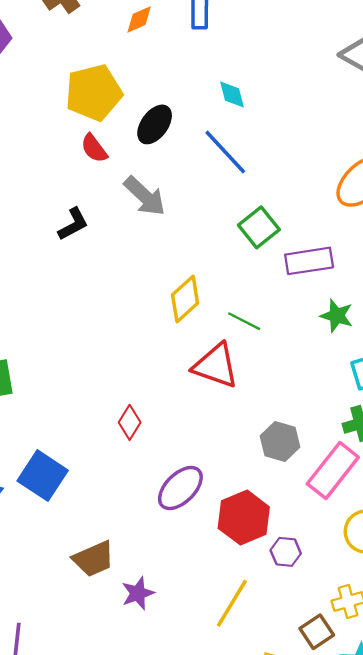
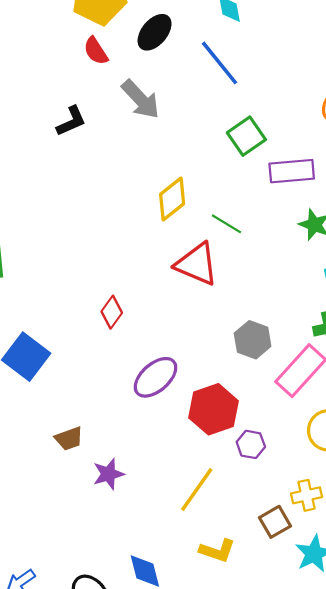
brown trapezoid: (94, 559) -> (69, 439), size x0.7

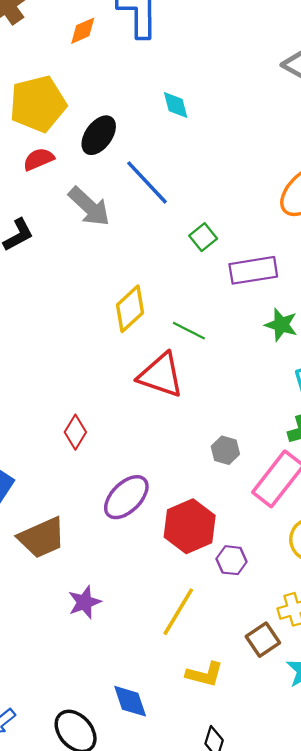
red semicircle: (96, 51) -> (39, 159), turned 104
blue line: (219, 63) -> (147, 182), moved
green square: (246, 136) -> (203, 237), size x0.7
gray hexagon: (253, 340) -> (225, 450), size x0.7
brown trapezoid: (69, 439) -> (42, 538), moved, size x1.6

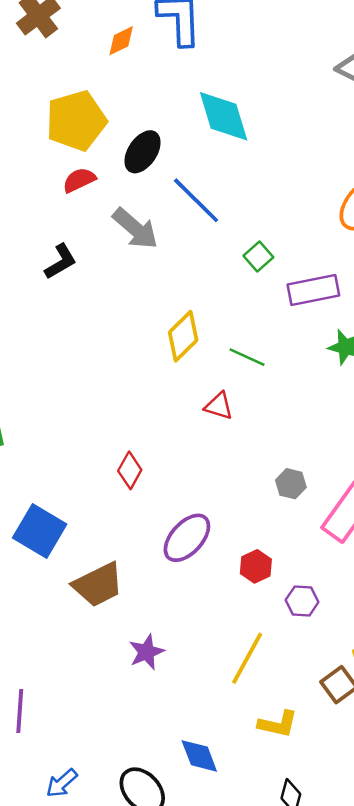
cyan diamond: (176, 105) -> (224, 116), size x1.8
red triangle: (161, 375) -> (219, 406), size x0.6
red hexagon: (190, 526) -> (256, 566), size x0.6

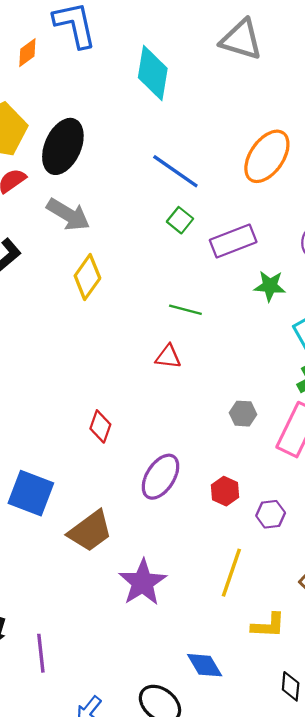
cyan diamond: (224, 116) -> (153, 73), moved, turned 36
black ellipse: (143, 152) -> (63, 146), size x1.4
blue line: (196, 200) -> (175, 171), moved
yellow diamond: (183, 336) -> (87, 277), moved
purple star: (146, 652) -> (143, 582), size x1.5

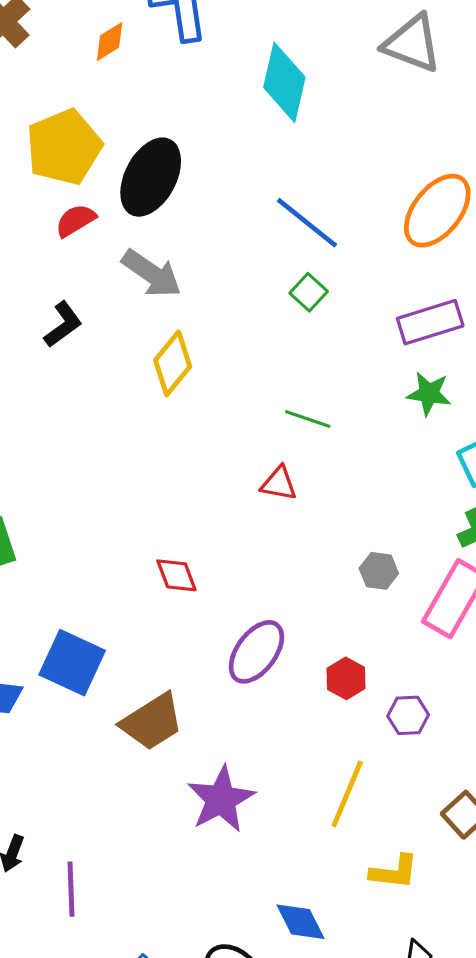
purple rectangle: (233, 241) -> (430, 322), moved
red diamond: (100, 426) -> (177, 575), turned -44

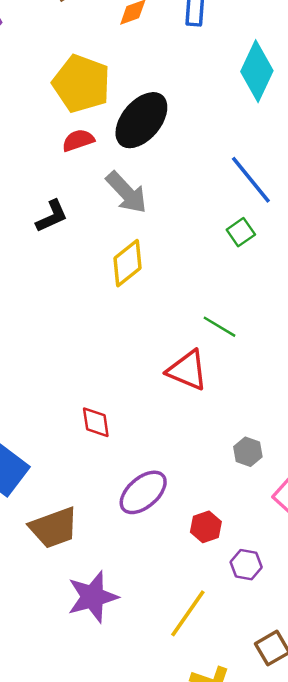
yellow pentagon: (64, 147) -> (81, 84), turned 30
red triangle: (279, 483) -> (187, 370), size x1.5

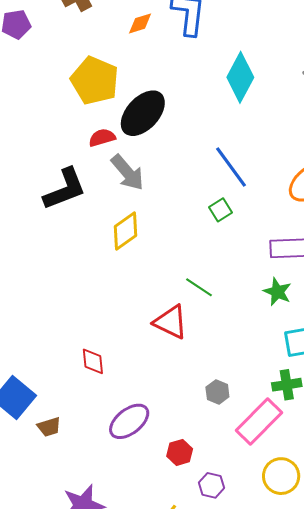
red semicircle: (78, 140) -> (102, 138), moved
black L-shape: (52, 216) -> (65, 189), size x1.6
brown trapezoid: (54, 528) -> (49, 427), moved, size x0.6

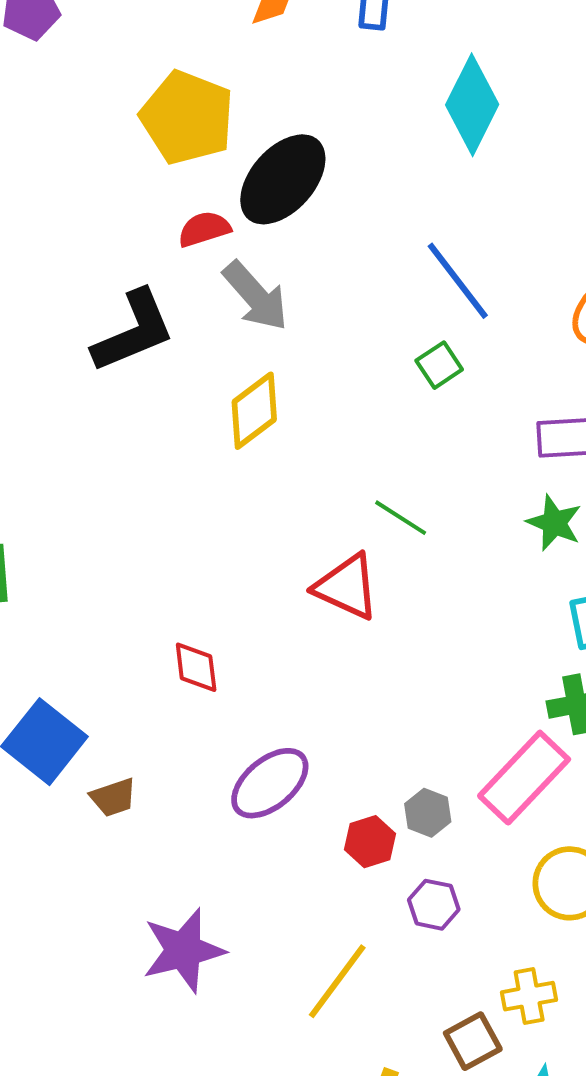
gray hexagon: (217, 392) -> (428, 813), moved

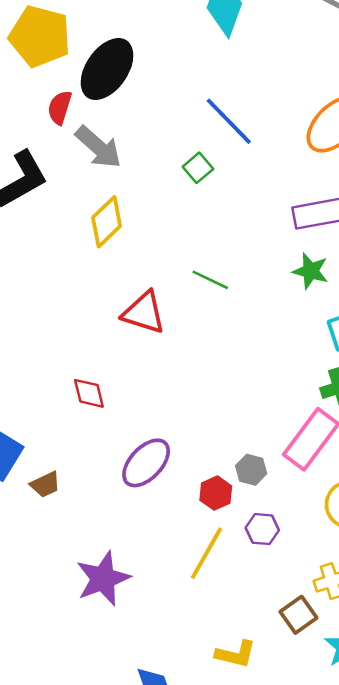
red semicircle: (204, 229) -> (60, 107), turned -48
green square: (439, 365) -> (198, 168), moved
red triangle: (347, 587) -> (144, 313), moved
yellow line: (337, 981) -> (206, 553), moved

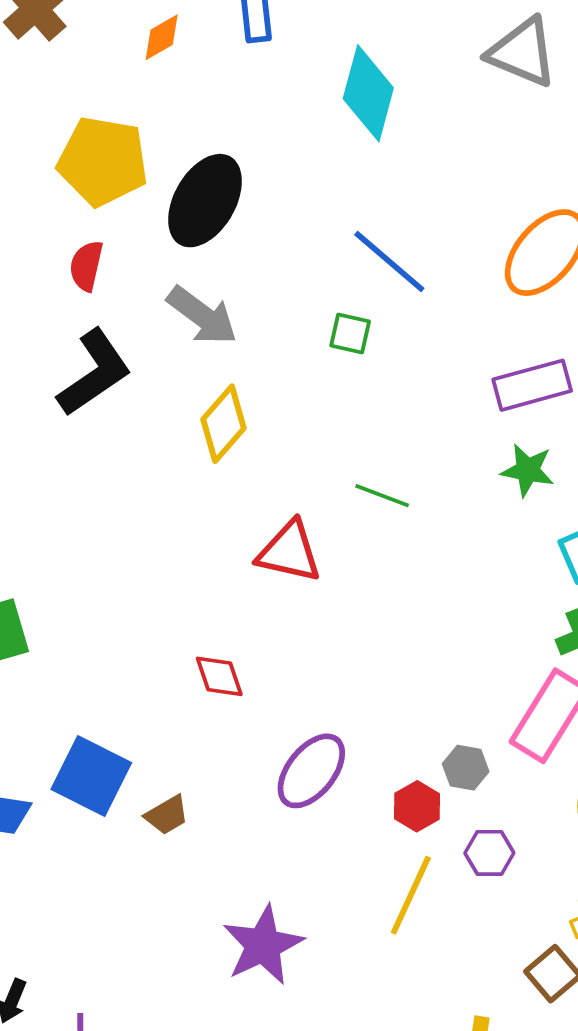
red semicircle: (60, 107) -> (86, 266), moved
green square: (198, 168) -> (350, 333), turned -32

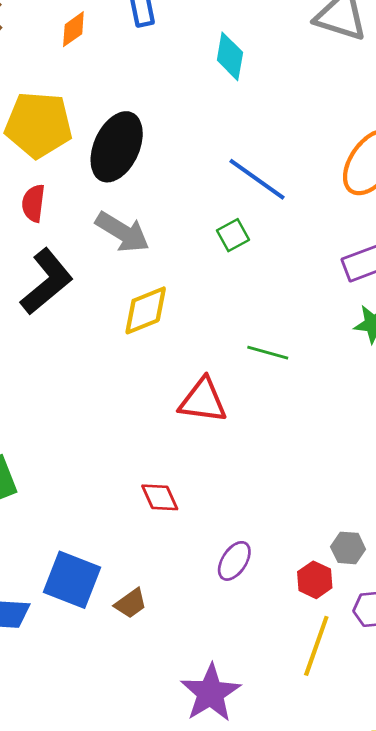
cyan diamond: (368, 93) -> (230, 56), size x0.7
green square: (350, 333) -> (233, 235), turned -36
yellow diamond: (223, 424) -> (146, 310), turned 32
purple ellipse: (311, 771) -> (234, 561), size x0.7

